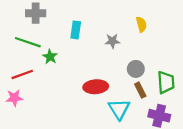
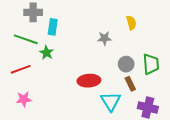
cyan rectangle: (76, 30) -> (53, 27), moved
green trapezoid: (166, 82) -> (151, 64), moved
pink star: (14, 98) -> (24, 99), moved

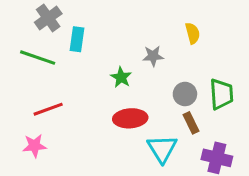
gray cross: (33, 12) -> (48, 18), turned -36
green star: (47, 53) -> (121, 77), moved
red line: (21, 69) -> (48, 109), moved

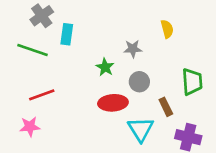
gray circle: (185, 94) -> (139, 82), moved

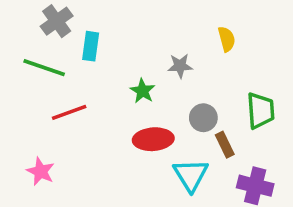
gray circle: (139, 82) -> (203, 118), moved
red line: (42, 95) -> (69, 112), moved
pink star: (30, 127) -> (41, 171), turned 30

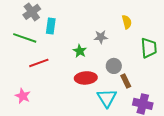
green trapezoid: (261, 111) -> (149, 48), moved

